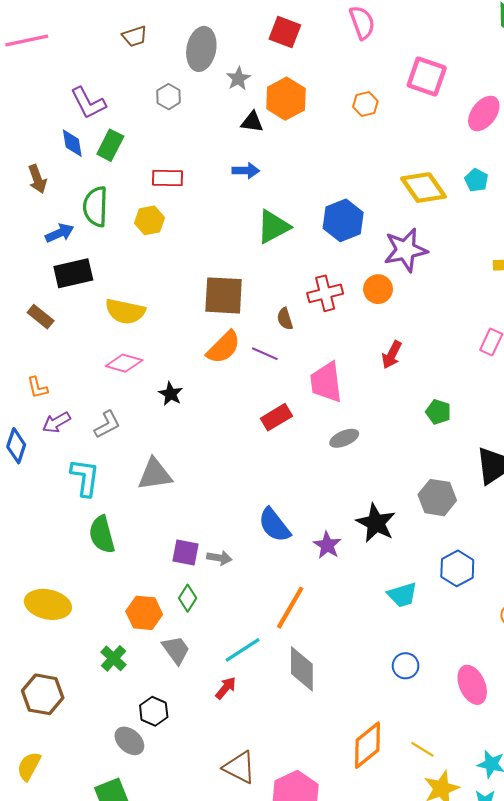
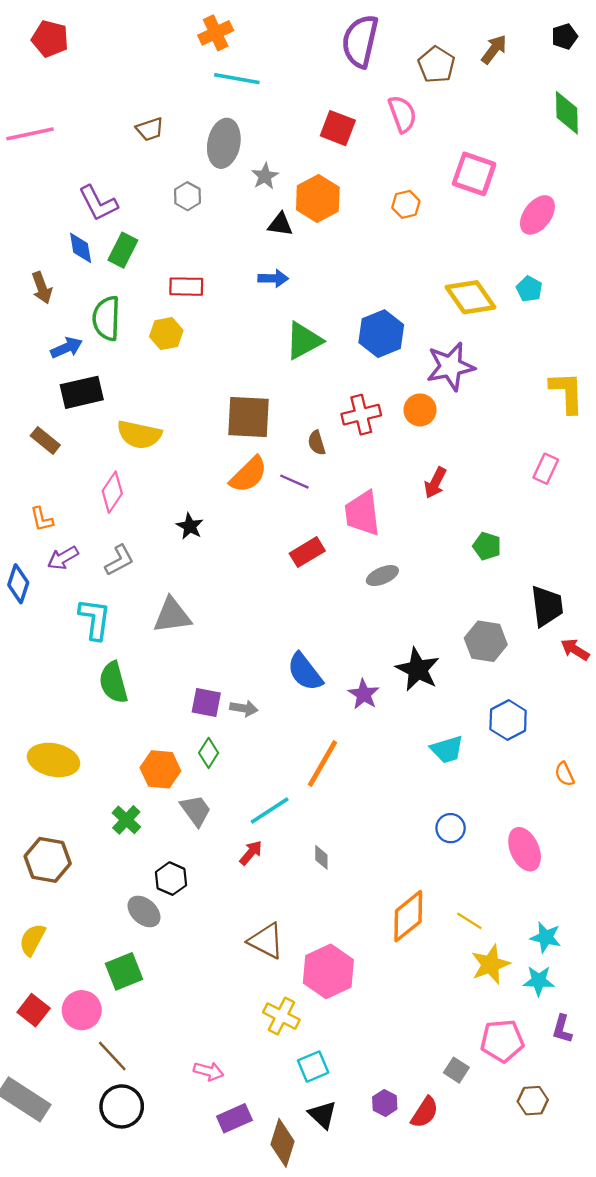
red square: (285, 32) -> (338, 128), moved
pink diamond: (124, 363) -> (112, 492), moved, turned -72
gray diamond: (302, 669) -> (321, 857), moved, size x0.5

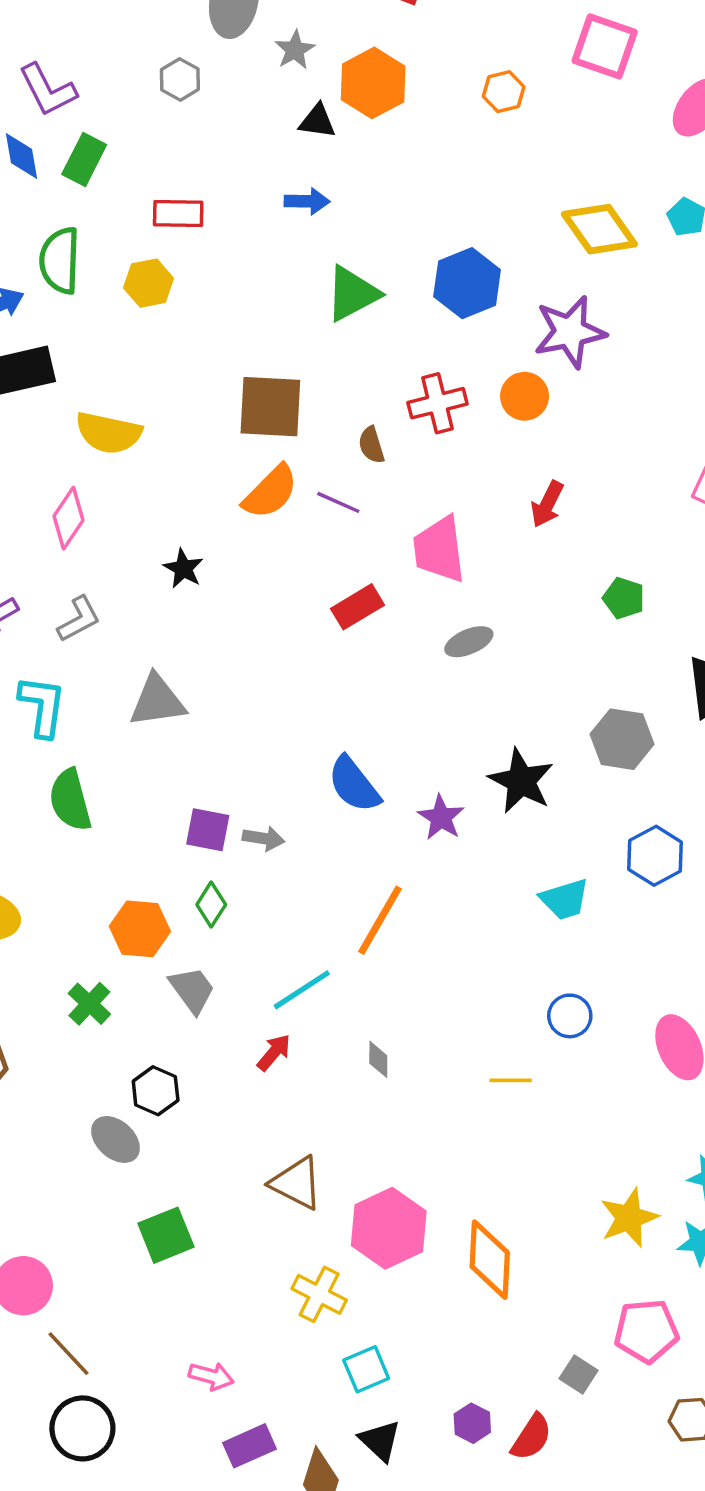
orange diamond: (408, 916) -> (490, 1260), moved, turned -48
yellow line: (469, 921) -> (511, 1080), moved, turned -32
green square: (124, 971) -> (166, 1235), moved

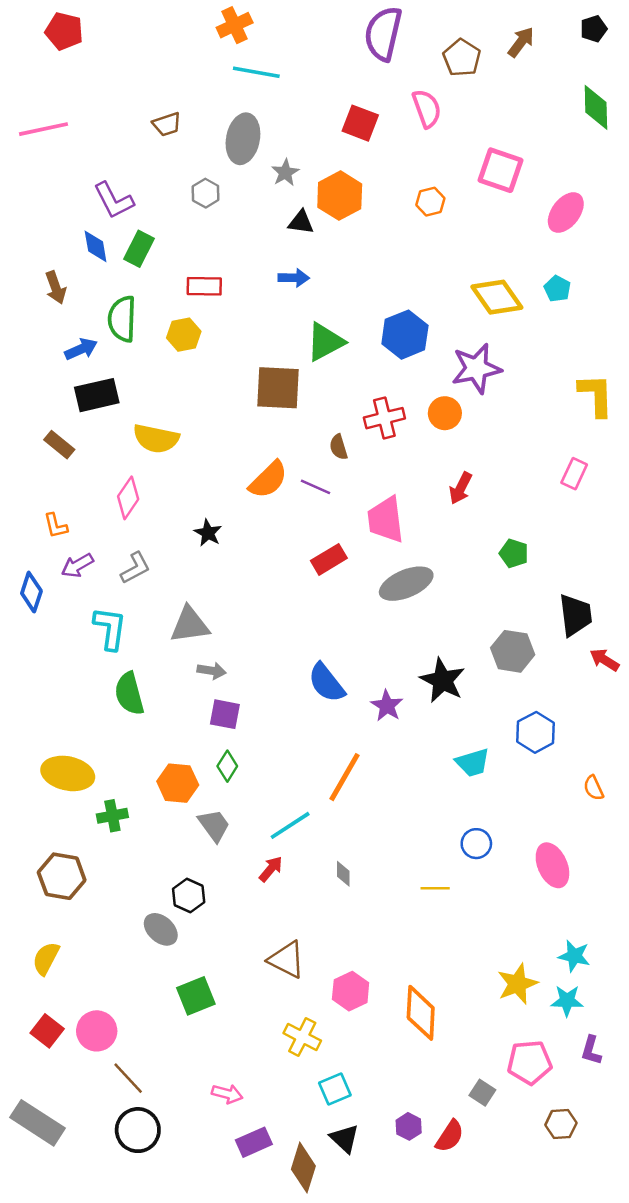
brown square: (270, 407) -> (278, 388), moved
gray ellipse: (469, 642) -> (406, 584), size x1.6
gray arrow: (263, 838) -> (212, 671), moved
green cross: (89, 1004) -> (112, 816), moved, turned 36
pink hexagon: (389, 1228) -> (351, 991), size x0.7

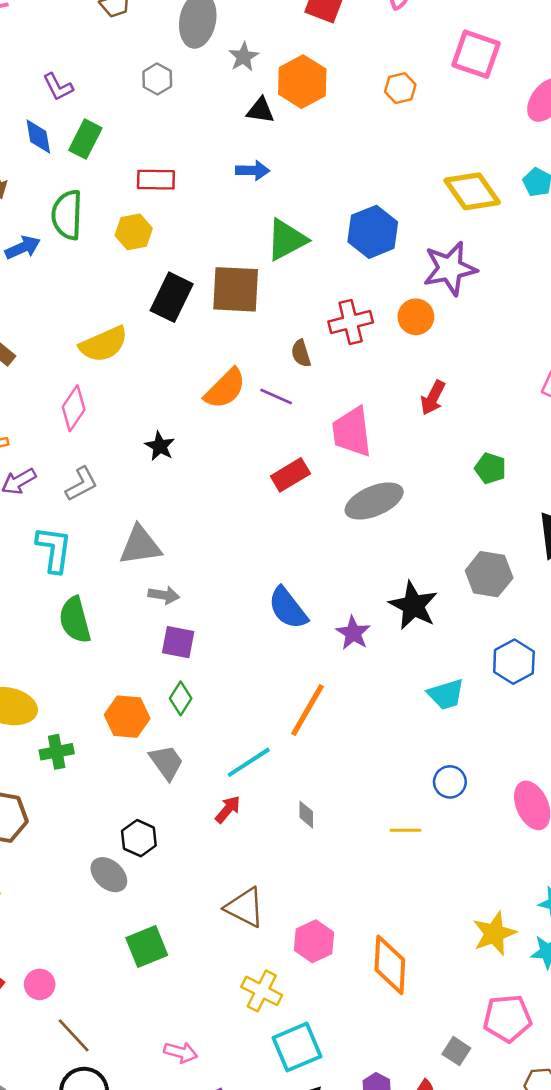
purple L-shape: (114, 200) -> (58, 87), size x0.7
black rectangle: (97, 395) -> (172, 297), moved, turned -51
yellow semicircle: (156, 439) -> (104, 344), turned -36
pink circle: (97, 1031) -> (40, 984), size x0.7
cyan square: (335, 1089) -> (297, 1047), size x1.4

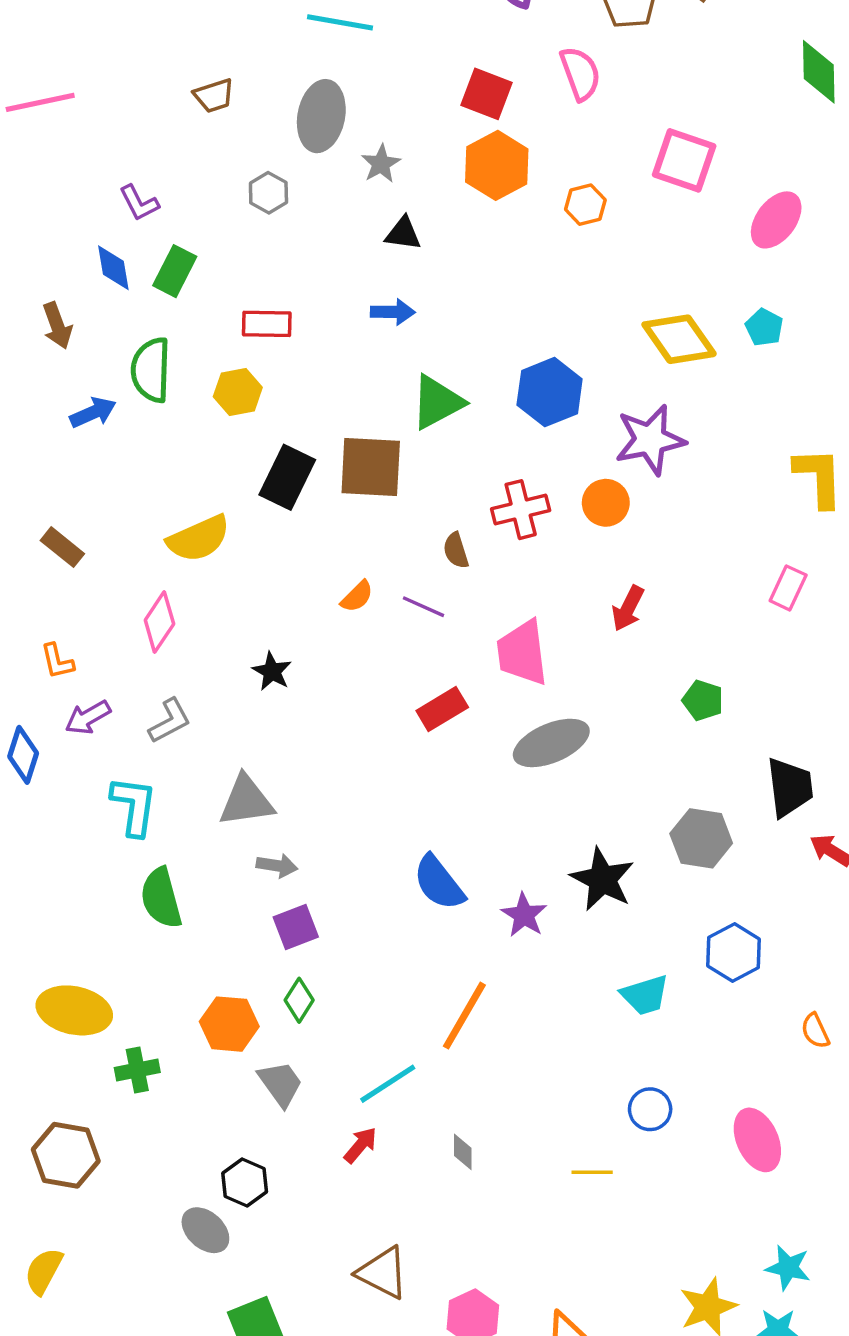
orange hexagon: (302, 82) -> (497, 165), moved
orange semicircle: (225, 389) -> (357, 596), size x0.6
purple square: (178, 642) -> (296, 927), turned -32

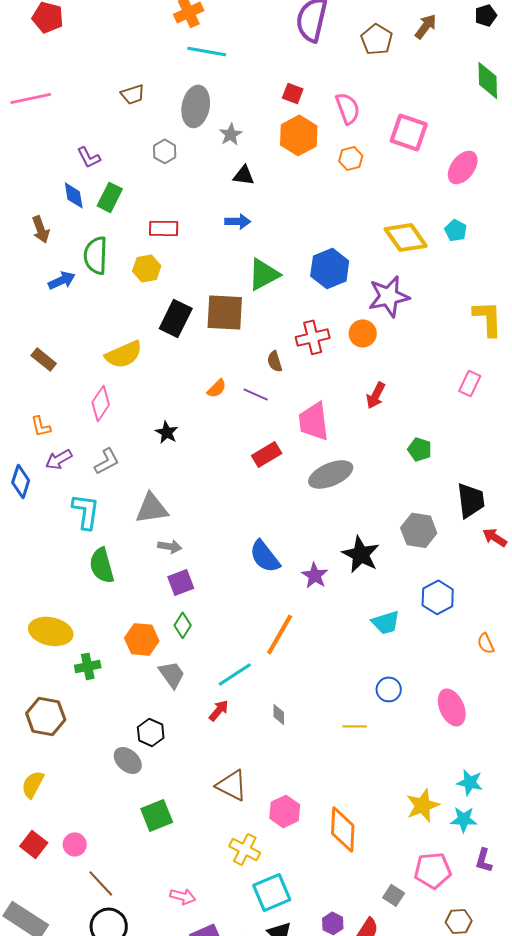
pink semicircle: (580, 73) -> (348, 108), moved
red square: (487, 94) -> (293, 93), size x0.7

